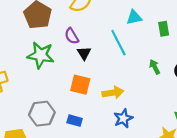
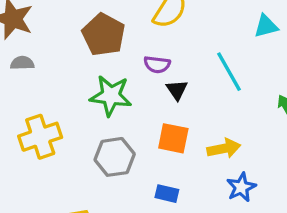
cyan triangle: (134, 17) -> (266, 26), moved
purple semicircle: (72, 36) -> (157, 64), turned -49
gray hexagon: (42, 114) -> (115, 157), moved

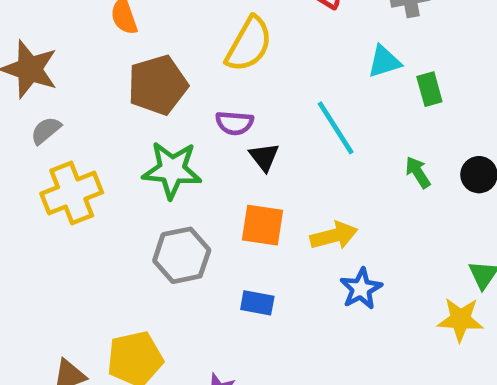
brown pentagon: (104, 35) -> (158, 85), turned 30
gray semicircle: (22, 63) -> (46, 130), turned -35
yellow cross: (40, 137) -> (72, 193), moved

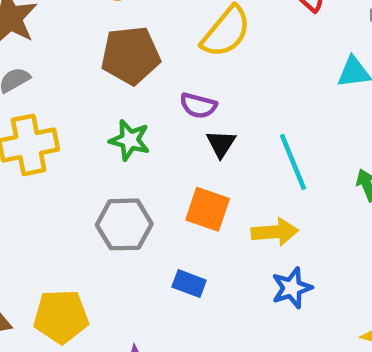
cyan line: (336, 128) -> (293, 162), moved
green star: (172, 170) -> (130, 140), size x0.7

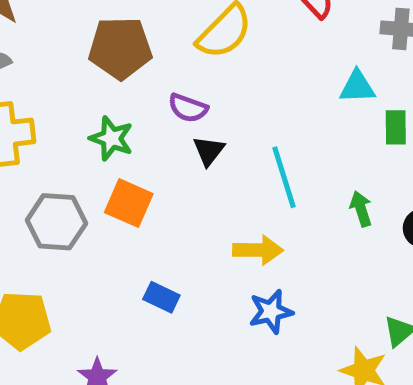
orange square: (208, 209) -> (129, 203), moved
gray hexagon: (124, 224) -> (56, 222), moved

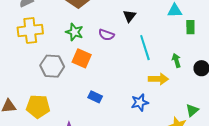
purple semicircle: (188, 108) -> (106, 35), moved
black triangle: (209, 151) -> (129, 16), moved
yellow arrow: (258, 250) -> (158, 79), moved

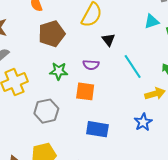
orange square: (82, 58) -> (85, 91), moved
blue rectangle: (95, 97) -> (97, 129), size x1.5

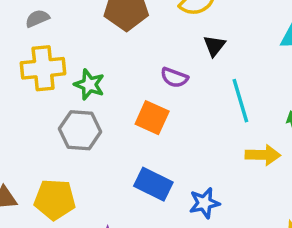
green star: (59, 71) -> (89, 85), moved
blue star: (143, 122) -> (204, 203), moved

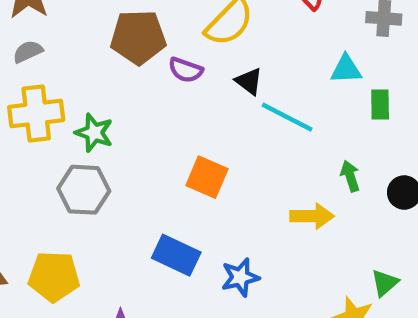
black triangle: (214, 46) -> (249, 81), turned -30
purple semicircle: (174, 78) -> (186, 70), moved
cyan line: (240, 101) -> (287, 117), moved, turned -45
orange square: (152, 118) -> (207, 177), moved

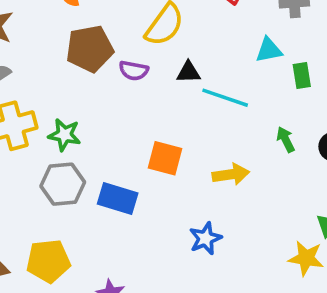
black triangle: (249, 81) -> (188, 72), turned -30
yellow arrow: (312, 216) -> (231, 174), moved
blue rectangle: (176, 255) -> (118, 199), moved

